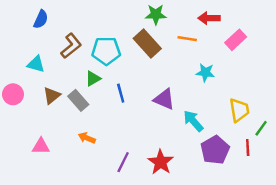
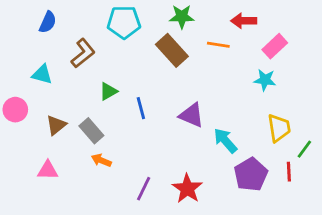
cyan pentagon: (106, 51) -> (124, 22), moved
cyan star: (205, 73) -> (265, 80), moved
brown triangle: (52, 96) -> (56, 125), moved
gray rectangle: (78, 100) -> (91, 131), moved

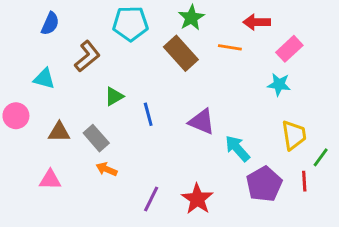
green star: (182, 17) -> (191, 18), turned -30
brown triangle: (56, 125) -> (59, 132), turned 40

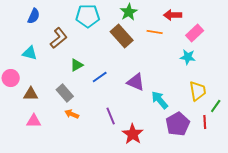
blue line: (148, 114) -> (100, 77), turned 70
brown triangle: (59, 132) -> (31, 94), moved
purple line: (151, 199) -> (111, 116), moved, turned -48

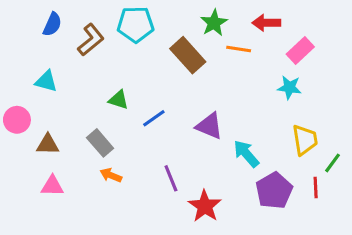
green star: (129, 12) -> (214, 23), moved
brown L-shape: (59, 38) -> (91, 40), moved
green triangle: (77, 65) -> (119, 100), turned 48

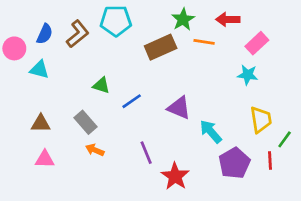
blue semicircle: (52, 24) -> (45, 34), moved
brown rectangle: (188, 55) -> (161, 47), turned -72
pink circle: (17, 120) -> (14, 48), moved

